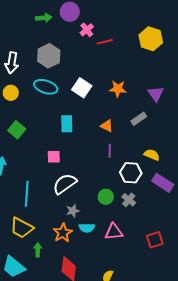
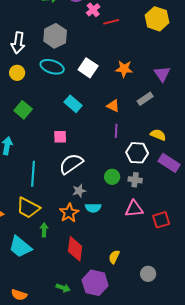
cyan rectangle: (67, 124) -> (73, 104), turned -48
gray cross: (129, 200) -> (135, 180), turned -32
pink triangle: (114, 232) -> (134, 209), moved

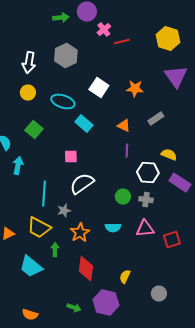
cyan ellipse: (52, 67) -> (63, 102), moved
purple triangle: (162, 74) -> (176, 77), moved, size x1.4
gray star: (79, 191) -> (64, 211), moved
cyan semicircle: (93, 208) -> (113, 228), moved

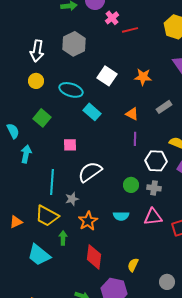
pink square: (71, 157) -> (70, 145), moved

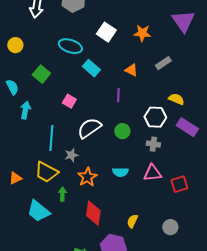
yellow circle: (36, 81) -> (15, 45), moved
purple line: (135, 139) -> (118, 95), moved
pink square: (70, 145) -> (69, 101), turned 32
green circle: (131, 185) -> (122, 131), moved
gray circle: (167, 282) -> (170, 227), moved

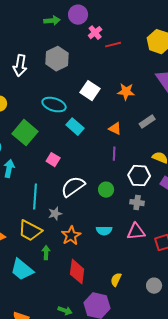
green square: (41, 74) -> (25, 133), size x1.4
purple line: (118, 95) -> (114, 154), moved

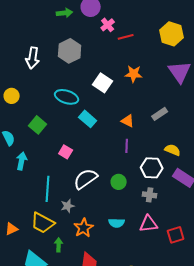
orange star: (126, 92) -> (134, 74), moved
green square: (25, 133) -> (38, 125), size x0.7

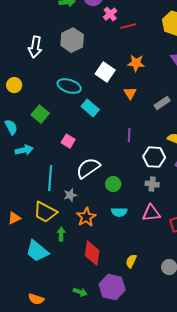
orange triangle: (128, 121) -> (130, 93), moved, turned 32
cyan arrow: (22, 161) -> (24, 150), turned 66
green circle: (119, 182) -> (113, 184), moved

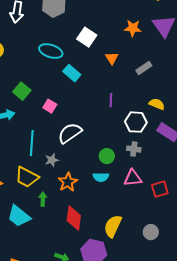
orange star: (136, 63) -> (133, 28), moved
green square: (40, 114) -> (22, 91), moved
green circle: (113, 184) -> (107, 156), moved
yellow semicircle: (131, 261) -> (113, 226), size x1.6

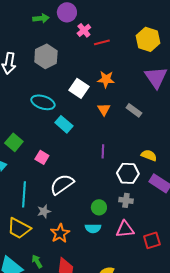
orange star: (133, 28) -> (106, 79), moved
gray rectangle: (144, 68) -> (134, 110), moved, turned 70
green arrow: (43, 199) -> (37, 261), moved, turned -32

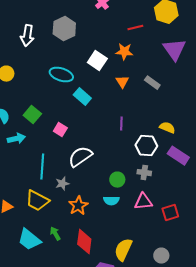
red line: (102, 42) -> (135, 28), moved

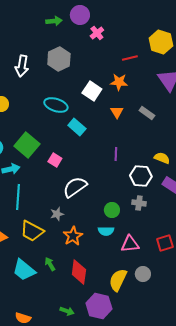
green square: (32, 115) -> (27, 145), size x1.4
cyan line: (42, 167) -> (18, 197), moved
pink triangle: (143, 202) -> (130, 244), moved
gray circle: (161, 256) -> (143, 274), moved

